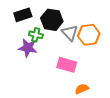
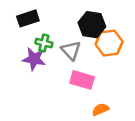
black hexagon: (52, 20) -> (92, 25), moved
gray triangle: (70, 33) -> (71, 50), moved

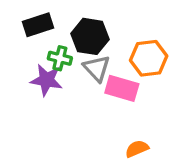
black hexagon: (92, 25) -> (90, 36), moved
pink rectangle: (82, 80) -> (122, 88), moved

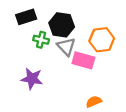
purple star: (46, 80) -> (32, 79), moved

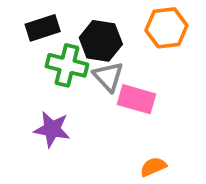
green cross: (41, 40) -> (67, 65), size x1.5
orange hexagon: (102, 40) -> (166, 28), moved

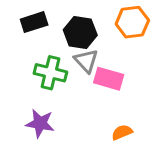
green cross: (67, 65) -> (50, 73), moved
purple star: (52, 129) -> (40, 123), moved

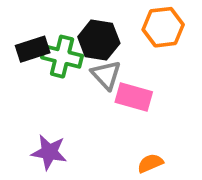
black rectangle: (34, 22) -> (33, 49), moved
green cross: (50, 73) -> (62, 57), moved

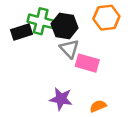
green cross: (62, 57) -> (41, 21), moved
purple star: (49, 152) -> (61, 99), moved

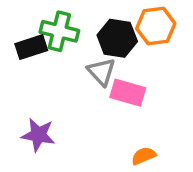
black hexagon: (65, 26) -> (117, 38), moved
purple star: (61, 99) -> (38, 135), moved

